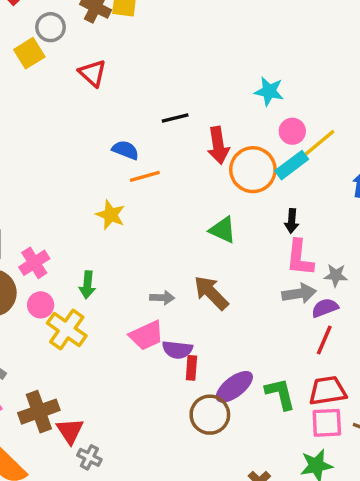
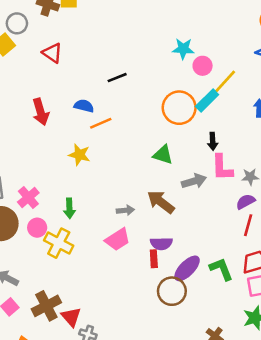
pink circle: (292, 131) -> (203, 66), moved
red arrow: (218, 145) -> (41, 112), moved
gray arrow: (299, 293) -> (194, 181), moved
purple semicircle: (177, 350) -> (161, 244), moved

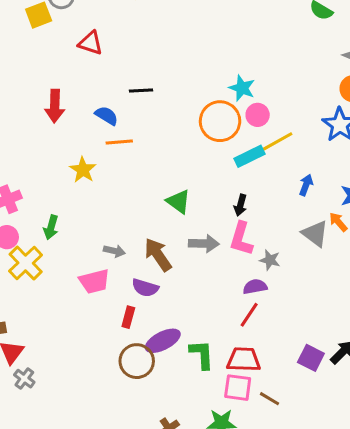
red triangle: (52, 53) -> (91, 43), turned -35
black line: (117, 78) -> (141, 91), moved
orange circle: (179, 108) -> (220, 121), moved
purple semicircle: (161, 244) -> (145, 288), moved

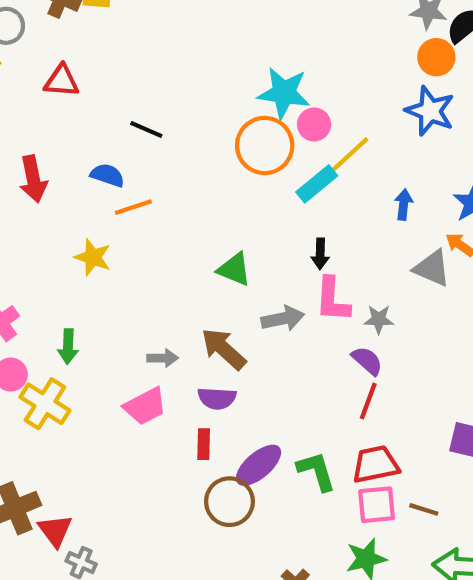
cyan star: (242, 88) -> (284, 93), size x1.4
black line: (141, 91) -> (146, 129), turned 40
purple semicircle: (255, 287) -> (367, 361), turned 65

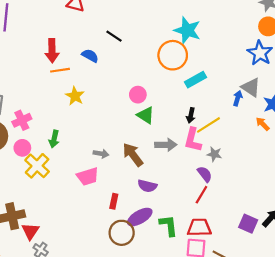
pink circle: (314, 124) -> (138, 95), moved
yellow line: (349, 156) -> (209, 125), moved
orange line: (133, 207) -> (60, 70), moved
gray triangle: (432, 268) -> (251, 87), moved
purple semicircle: (217, 398) -> (147, 186), moved

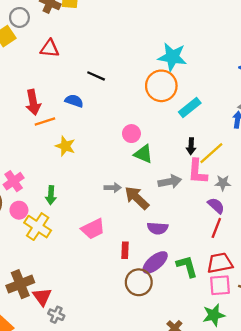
gray arrow: (101, 154) -> (113, 188), moved

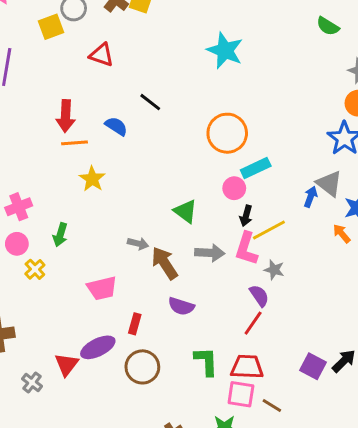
cyan star: (172, 57) -> (225, 51), moved
pink circle: (131, 134) -> (234, 188), moved
yellow cross: (38, 227) -> (35, 269), size x0.6
purple ellipse: (155, 262) -> (98, 347), moved
red triangle: (42, 297) -> (67, 364), moved

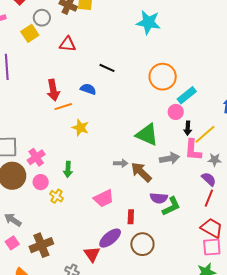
green triangle: (185, 211) -> (147, 135), size x1.4
green L-shape: (206, 361) -> (171, 206), moved, turned 80
red trapezoid: (247, 367) -> (212, 228), turned 40

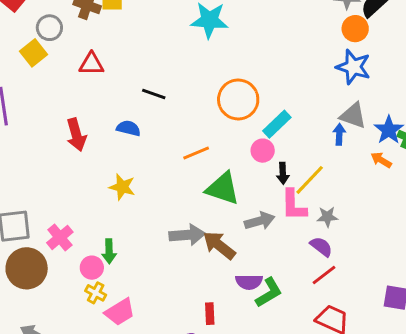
orange line: (63, 107) -> (196, 153), moved
gray arrow: (121, 163) -> (187, 235), size x1.6
pink circle: (41, 182) -> (92, 268), moved
pink trapezoid: (104, 198) -> (120, 312), moved
red line: (209, 198) -> (324, 275), turned 36

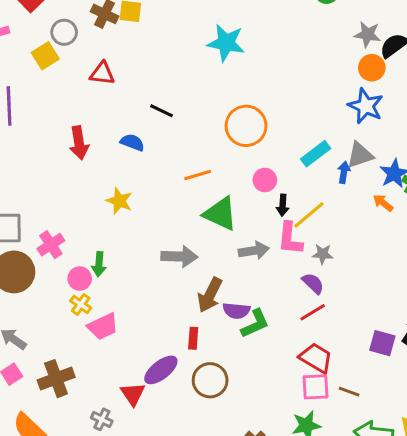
gray triangle: (353, 116) -> (360, 155), turned -44
cyan rectangle: (277, 124) -> (316, 154), moved
brown arrow: (219, 245) -> (210, 295), moved, turned -108

